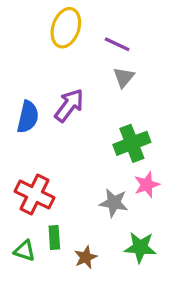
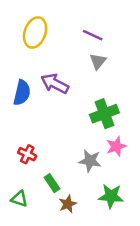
yellow ellipse: (66, 28) -> (35, 32), moved
purple arrow: (69, 105) -> (55, 84), turned -100
red cross: (34, 195) -> (27, 154), size x0.6
green rectangle: (54, 237) -> (52, 183), moved, turned -30

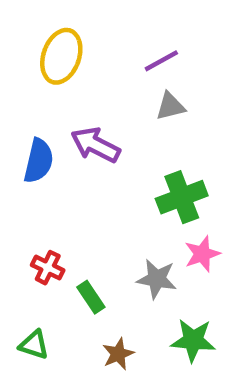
purple line: (93, 35) -> (161, 61), turned -54
gray triangle: (98, 61) -> (170, 106), turned 36
green rectangle: (52, 183) -> (91, 297), moved

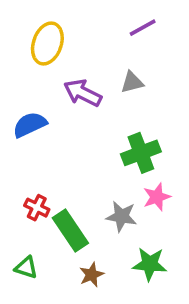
purple line: (161, 61) -> (143, 28), moved
purple arrow: (95, 145) -> (83, 93), moved
blue semicircle: (39, 161) -> (30, 125), turned -128
green rectangle: (91, 297) -> (70, 231), size x1.6

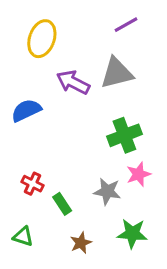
gray triangle: (132, 82) -> (117, 73), size x1.6
green rectangle: (70, 231) -> (62, 204), size x0.6

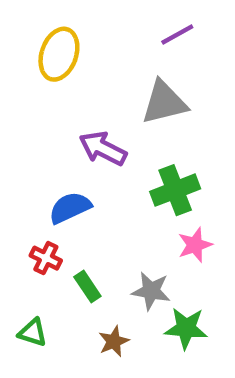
purple arrow: (73, 82) -> (103, 148), moved
blue semicircle: (26, 110) -> (70, 208), moved
gray star: (107, 191) -> (151, 291), moved

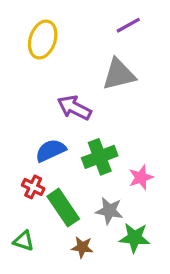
green cross: (175, 190) -> (100, 157), moved
green rectangle: (87, 287) -> (63, 208), size x1.6
brown star: (114, 341) -> (82, 247), turned 30

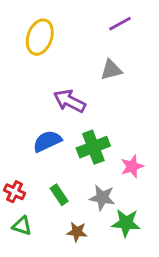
gray triangle: (119, 74) -> (111, 70), size x0.7
red cross: (33, 187) -> (15, 192), moved
green rectangle: (63, 208) -> (59, 195), size x0.6

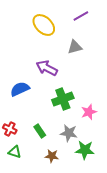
yellow ellipse: (40, 37) -> (44, 25), moved, turned -65
blue semicircle: (47, 141) -> (20, 89), moved

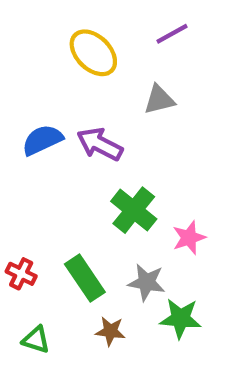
blue semicircle: (20, 89) -> (42, 140), moved
green cross: (63, 99) -> (134, 210), turned -30
green rectangle: (40, 131) -> (85, 278), size x1.5
green triangle: (15, 152) -> (36, 340), moved

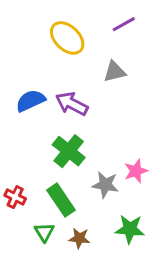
green cross: (134, 210) -> (69, 151), moved
gray star: (146, 282) -> (105, 185), moved
green triangle: (36, 340) -> (44, 232), moved, turned 40

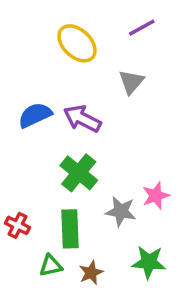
gray triangle: (115, 72) -> (131, 82), turned -35
green rectangle: (61, 200) -> (70, 229), turned 32
green triangle: (44, 232) -> (51, 266), turned 50
brown star: (79, 238) -> (91, 273), turned -30

